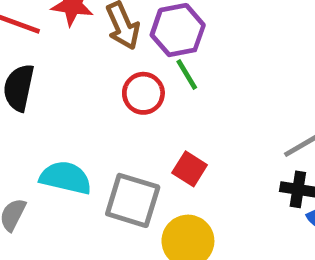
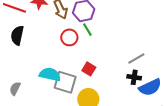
cyan semicircle: (66, 178) -> (50, 74), moved

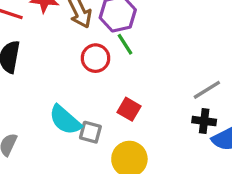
cyan semicircle: (50, 74) -> (65, 120), turned -150
gray square: (65, 82) -> (90, 132), size x0.6

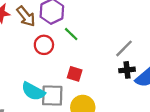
green line: (125, 44) -> (71, 34), moved
gray square: (90, 132) -> (52, 96), size x1.5

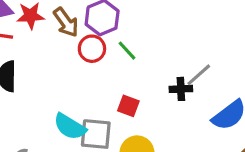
red circle: (44, 45) -> (92, 49), moved
black cross: (127, 70) -> (181, 89), moved

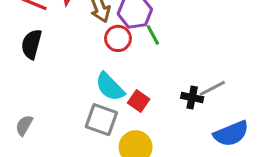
green line: (127, 51) -> (153, 35), moved
cyan semicircle: (70, 127) -> (110, 87), moved

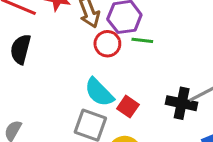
green line: (153, 35) -> (142, 40), turned -55
black cross: (192, 98) -> (182, 103), size x1.4

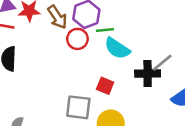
cyan semicircle: (99, 92) -> (117, 48), moved

